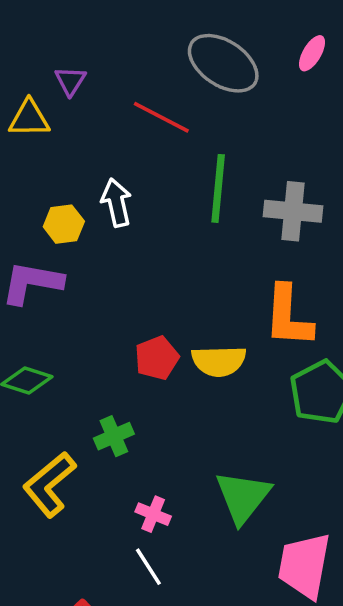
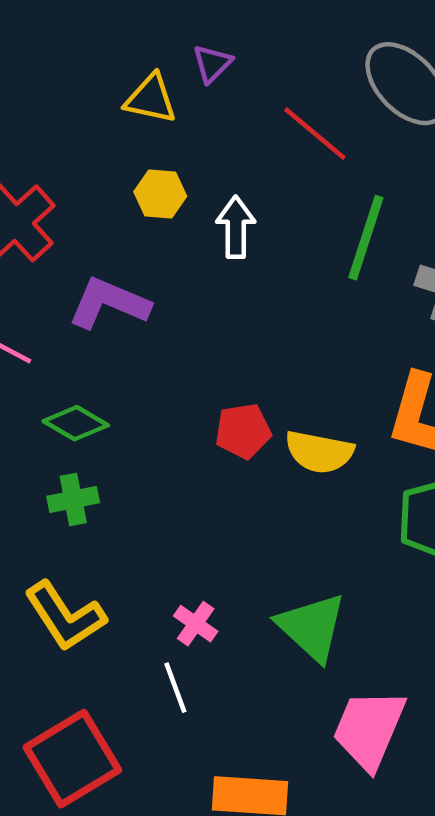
yellow hexagon: (64, 224) -> (160, 194), moved
green cross: (114, 436) -> (73, 499), moved
yellow L-shape: (49, 484) -> (65, 616), moved, turned -96
green triangle: (243, 497) -> (312, 627), turned -38

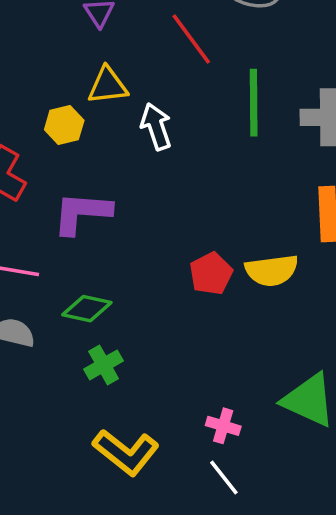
yellow triangle: (151, 99) -> (108, 86), moved
red line: (315, 134) -> (191, 39), turned 32
yellow hexagon: (160, 194) -> (64, 125), moved

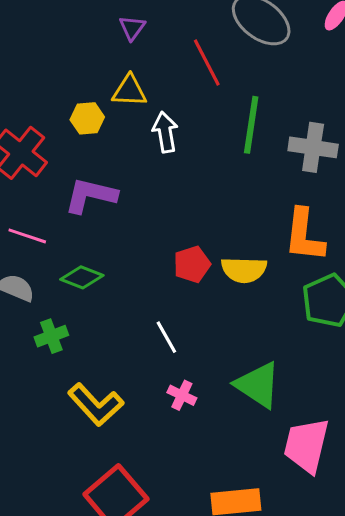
green cross: (104, 365) -> (51, 336), moved
white line: (224, 478) -> (166, 337), moved

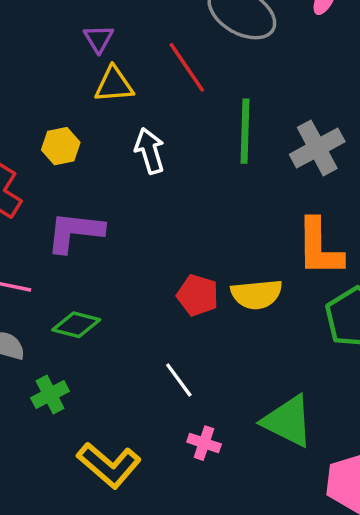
yellow triangle: (130, 91) -> (114, 85), moved
gray cross: (313, 147) -> (317, 148), turned -30
red pentagon: (192, 264) -> (198, 295), turned -30

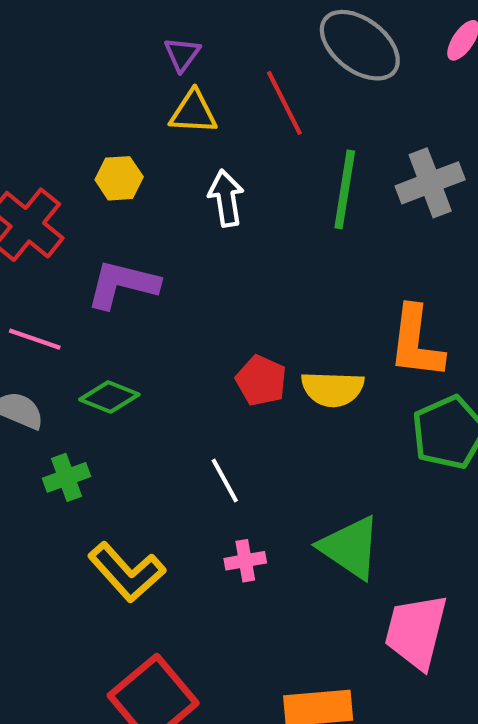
gray cross: (317, 148) -> (430, 183), moved
pink cross: (204, 443) -> (245, 561), turned -36

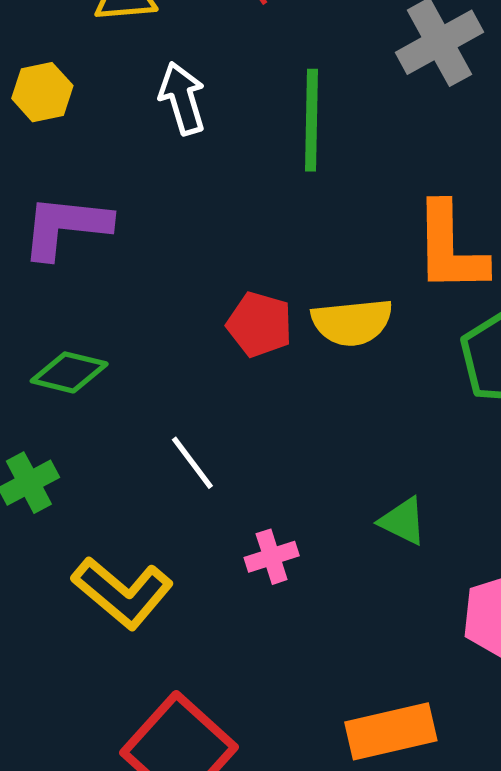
green line: (345, 189) -> (312, 120), moved
white line: (225, 480) -> (192, 463), moved
green triangle: (350, 548) -> (403, 521), size x0.6

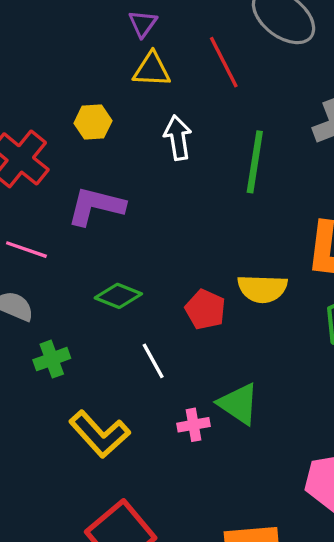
red pentagon: (260, 324) -> (205, 309), moved
green diamond: (69, 372) -> (118, 296), moved
green triangle: (403, 521) -> (239, 404), moved, size x1.4

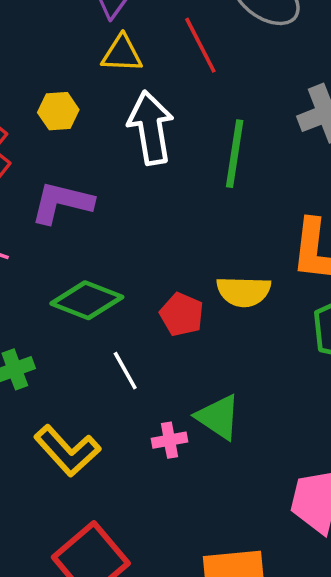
white arrow: (178, 138) -> (151, 128), size x1.5
green diamond: (118, 296) -> (87, 300), size x1.4

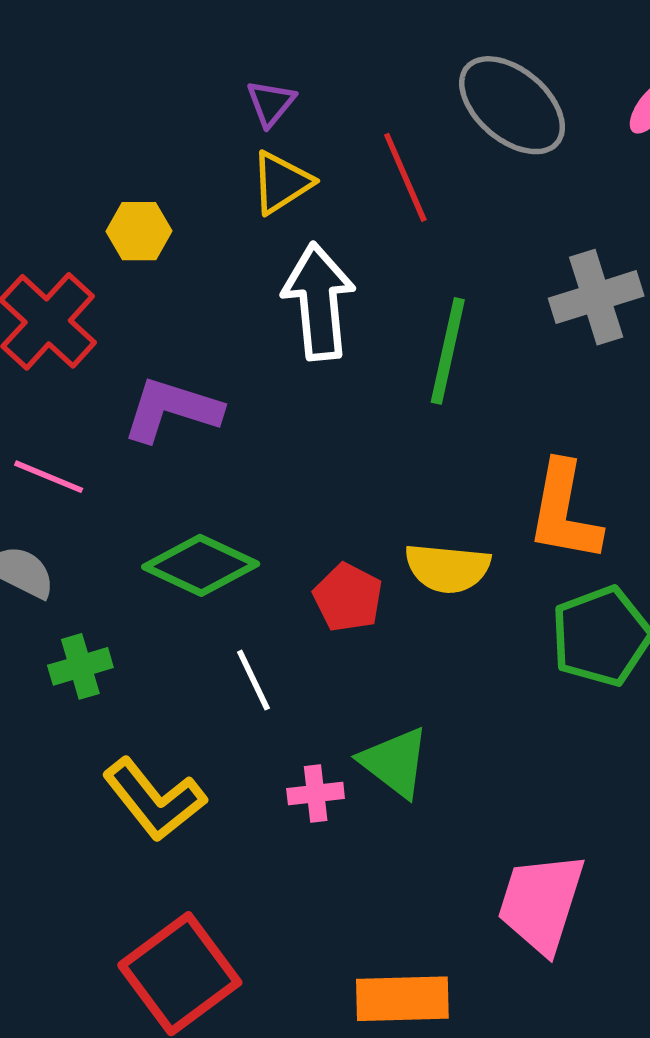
yellow triangle: (122, 54) -> (281, 182), turned -39
yellow hexagon: (58, 111) -> (139, 231), moved

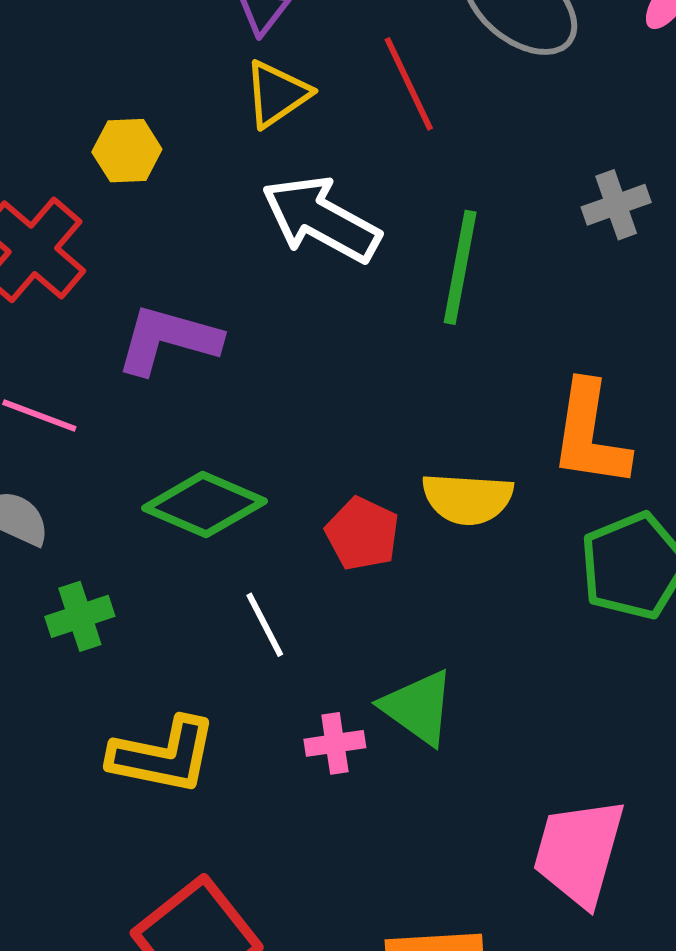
gray cross: (596, 297) -> (616, 205), size x0.7
white arrow: (319, 301) -> (321, 219), turned -54
yellow L-shape: (154, 799) -> (163, 756), turned -38

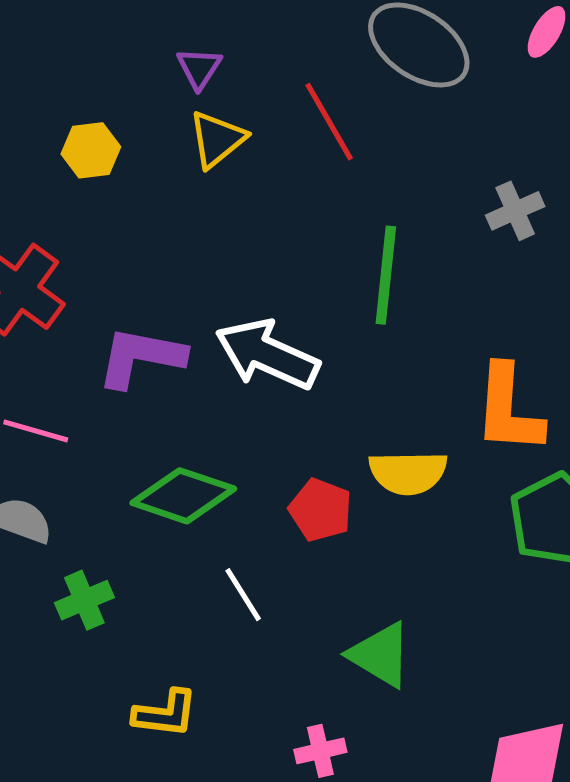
yellow hexagon: (127, 151) -> (91, 150), moved
white arrow: (321, 219) -> (267, 354), moved
pink cross: (335, 743) -> (320, 751), moved
yellow L-shape: (163, 756) -> (165, 714), size x0.7

